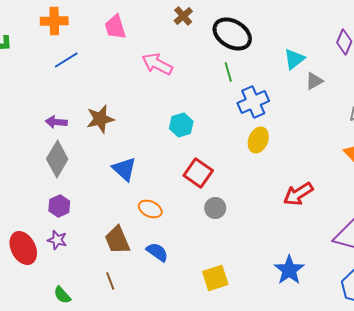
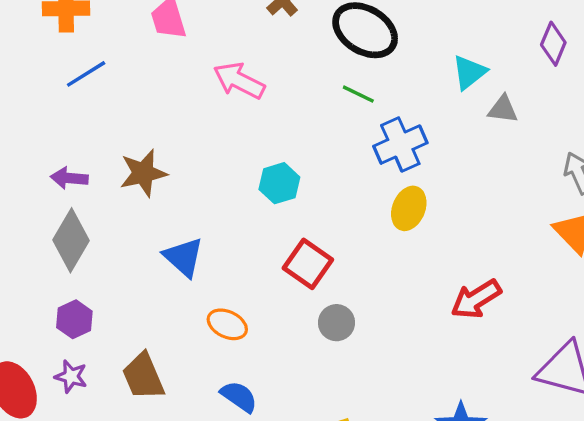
green line: (228, 72) -> (358, 94), turned -48
gray triangle: (314, 81) -> (503, 109), turned 36
brown trapezoid: (117, 240) -> (143, 376), moved

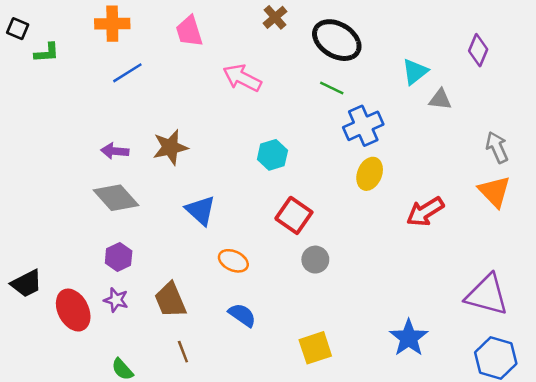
gray diamond: (71, 240) -> (116, 198), turned -72
red arrow: (476, 299) -> (425, 212), moved

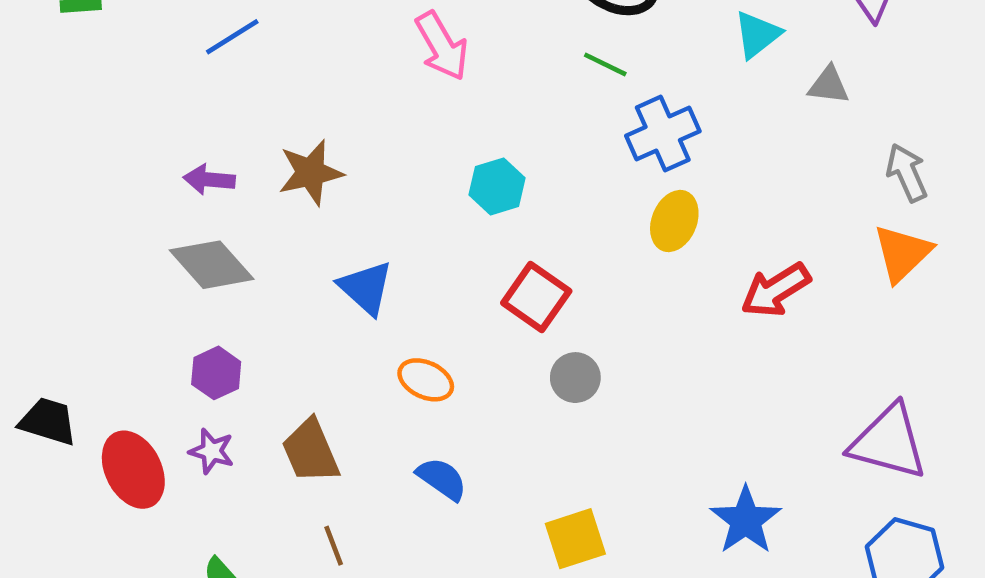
pink arrow: (242, 78) -> (442, 46), turned -147
gray triangle: (440, 99) -> (829, 85), moved
orange triangle: (494, 191) -> (902, 253), turned 30
black trapezoid: (26, 284) -> (48, 421), turned -136

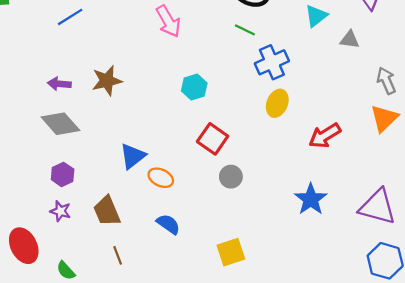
blue triangle: (366, 288) -> (133, 156), moved, turned 40
red ellipse: (133, 470) -> (24, 246), moved
blue star: (746, 520) -> (311, 199), moved

